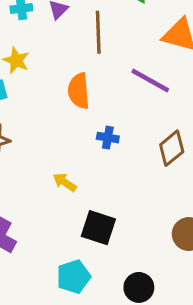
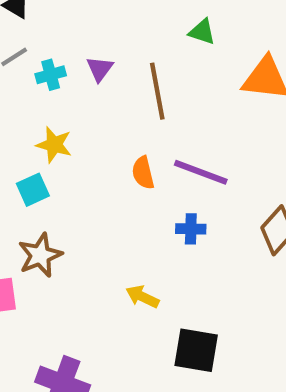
purple line: (150, 81) -> (201, 172), moved
orange semicircle: (79, 91) -> (143, 173), size x0.7

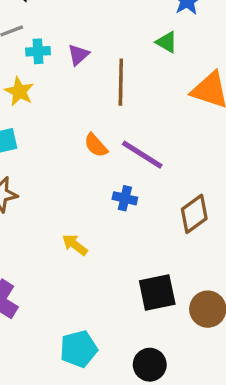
yellow star: (54, 145) -> (19, 91), moved
orange semicircle: (143, 173) -> (96, 145), turned -40
black square: (196, 350) -> (157, 292), moved, turned -33

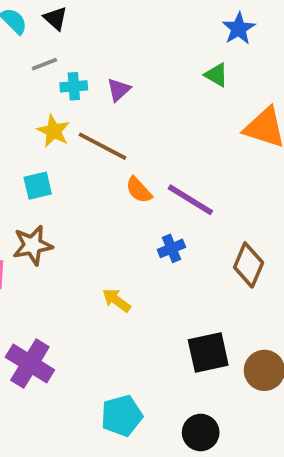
brown line: (121, 82) -> (103, 146), moved, turned -63
blue cross: (125, 198) -> (171, 248), turned -35
brown diamond: (194, 214) -> (249, 265), turned -30

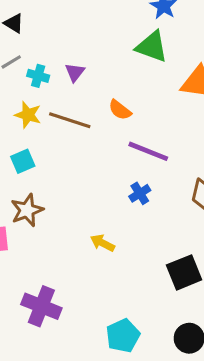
green triangle: (216, 75) -> (152, 47), size x1.6
cyan cross: (74, 86) -> (38, 76), turned 30
orange semicircle: (139, 190) -> (120, 110), moved

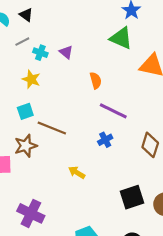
purple triangle: (75, 72) -> (66, 52), turned -32
orange semicircle: (120, 110) -> (96, 81), turned -147
brown line: (70, 120) -> (52, 128), moved

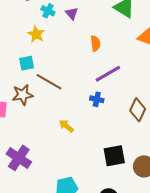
purple line: (113, 111) -> (108, 74), turned -64
blue cross: (105, 140) -> (97, 99), turned 32

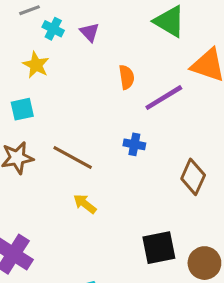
purple line: (108, 74) -> (164, 98), moved
brown line: (49, 82) -> (73, 158), moved
blue cross: (97, 99) -> (134, 144), moved

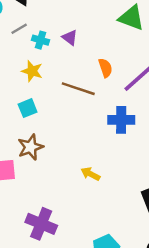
blue cross: (134, 144) -> (121, 120), size x1.5
brown line: (73, 158) -> (78, 89), moved

